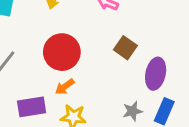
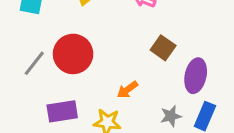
red circle: (62, 52) -> (73, 54), moved
orange arrow: (65, 87) -> (127, 90), moved

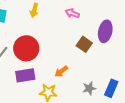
purple ellipse: (196, 76) -> (105, 31), moved
purple rectangle: (62, 111) -> (25, 75), moved

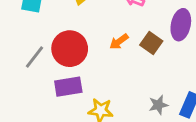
orange arrow: (61, 71) -> (119, 42), moved

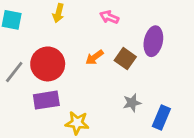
gray star: (158, 105) -> (132, 103), moved

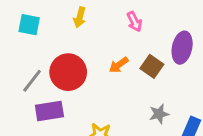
pink arrow: (109, 17) -> (134, 22), turned -138
purple rectangle: (46, 100) -> (49, 111), moved

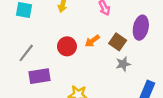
red circle: (68, 72) -> (67, 46), moved, size x0.7
gray star: (159, 114) -> (123, 64), moved

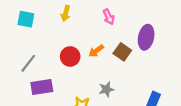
gray star: (123, 64) -> (106, 89), moved

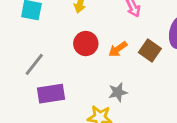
red circle: (70, 56) -> (86, 44), moved
gray star: (106, 89) -> (118, 92), moved

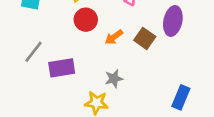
red circle: (86, 44) -> (86, 20), moved
purple rectangle: (51, 94) -> (62, 68), moved

